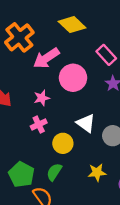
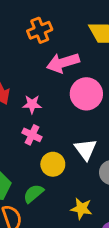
orange cross: (19, 37) -> (40, 30), size x0.7
pink star: (42, 98) -> (32, 104), moved
pink cross: (39, 124) -> (32, 135), turned 35

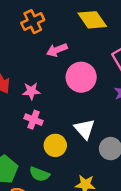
pink arrow: (63, 63) -> (57, 50), size x0.7
green semicircle: (33, 193) -> (39, 174), turned -114

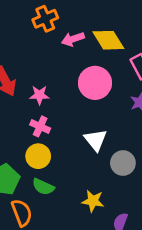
yellow diamond: (92, 20) -> (108, 40), moved
pink arrow: (57, 50) -> (73, 39), moved
yellow circle: (55, 145) -> (38, 156), moved

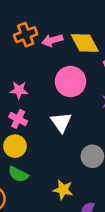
orange cross: (45, 19) -> (26, 35), moved
white triangle: (96, 140) -> (61, 122), moved

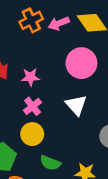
pink cross: (18, 119) -> (33, 106), turned 30
green semicircle: (18, 174) -> (50, 163), moved

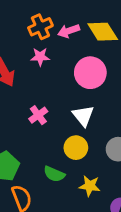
pink star: (30, 77) -> (40, 57), moved
yellow circle: (32, 134) -> (76, 148), moved

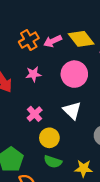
pink star: (40, 57) -> (33, 74), moved
yellow circle: (76, 148) -> (49, 138), moved

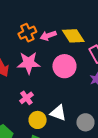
pink star: (33, 74) -> (29, 63), size x1.6
white triangle: (72, 110) -> (58, 113), moved, turned -30

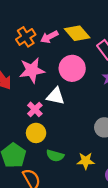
white triangle: (58, 113) -> (56, 96), moved
yellow circle: (38, 120) -> (36, 133), moved

